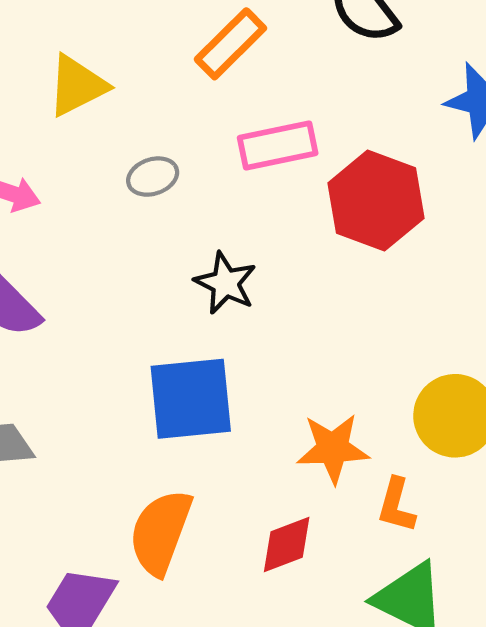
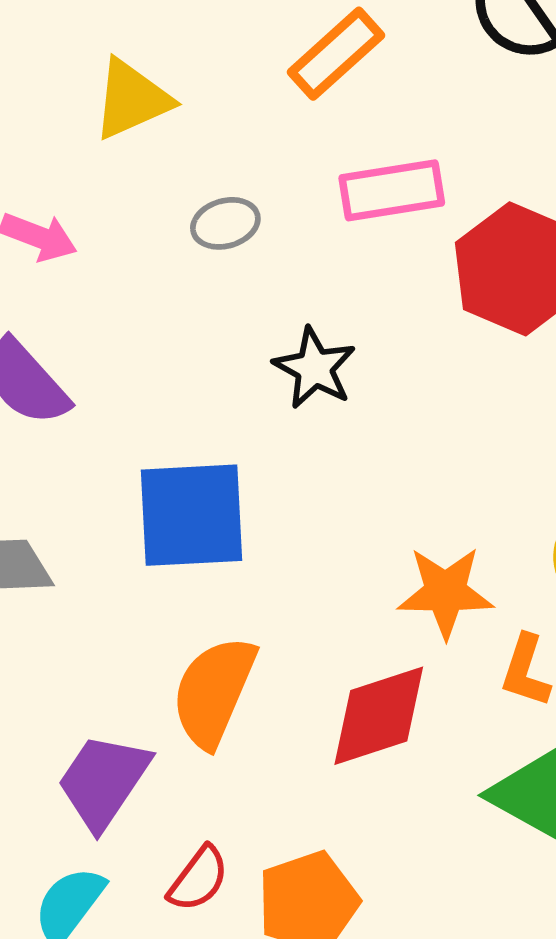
blue square: (191, 399) -> (191, 515), moved
red diamond: (287, 545) -> (379, 716), size x1.4

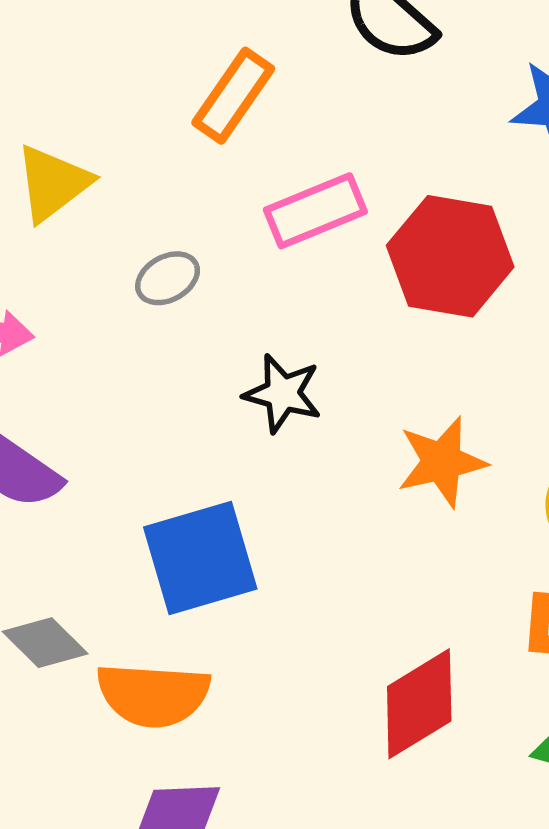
orange star: (446, 592) -> (442, 462), moved
orange semicircle: (214, 692) -> (153, 695), moved, turned -96

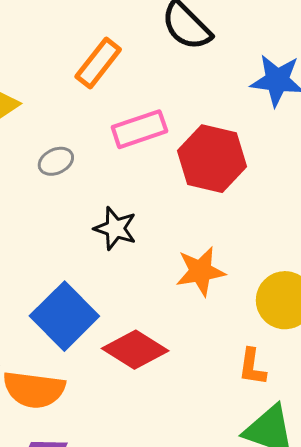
blue square: (200, 558) -> (64, 316), turned -32
red diamond: (419, 704) -> (135, 350), moved, turned 60

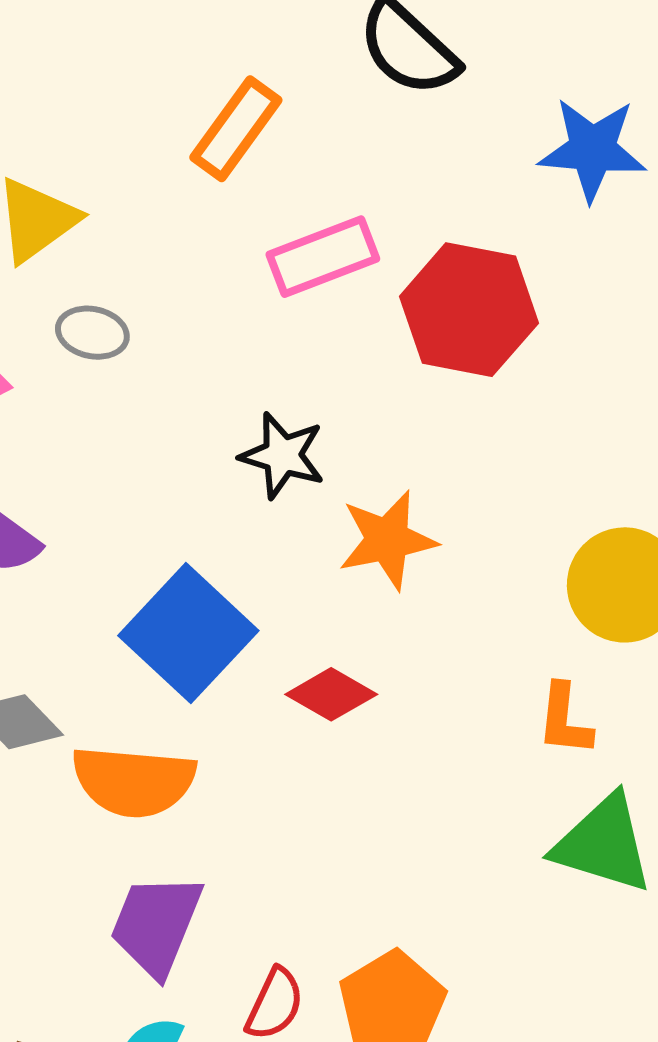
gray ellipse: (56, 161) -> (92, 333), moved, turned 40
orange star: (200, 271) -> (387, 540), moved
red diamond: (135, 350) -> (331, 694), size x0.7

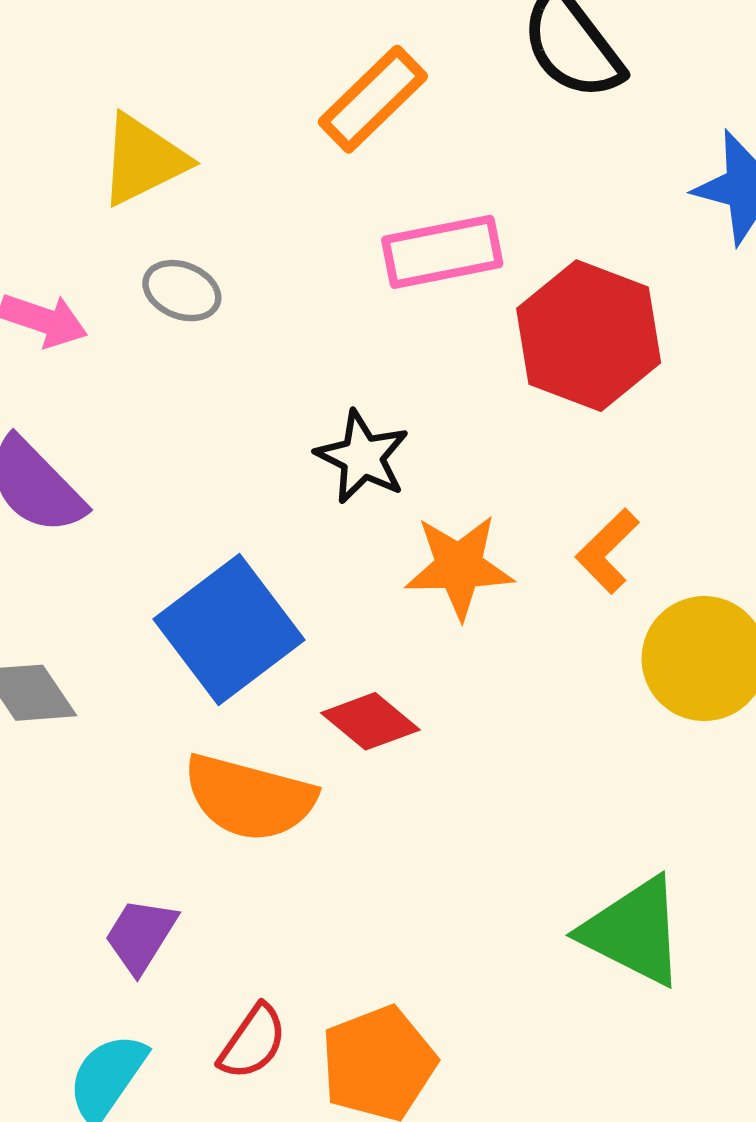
orange L-shape: (565, 720) -> (607, 551), moved, turned 30
orange semicircle: (134, 781) -> (249, 798), moved
purple trapezoid: (156, 925) -> (141, 935), size x0.7

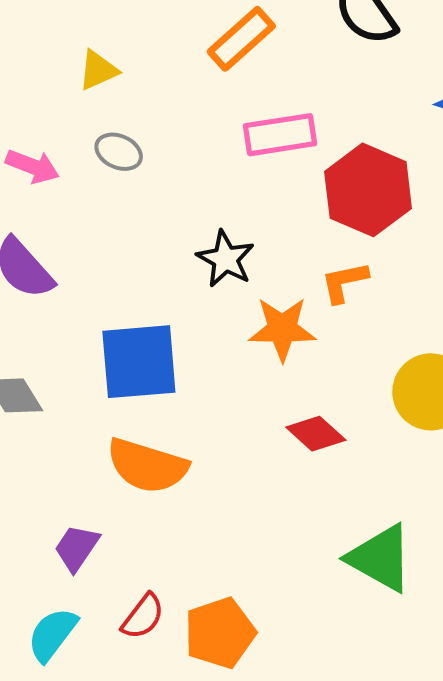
yellow triangle: (143, 160) -> (98, 70), size x0.7
orange L-shape: (607, 551) -> (344, 282), moved, turned 30
blue square: (229, 629) -> (139, 362), turned 30
red diamond: (370, 721) -> (316, 434), moved

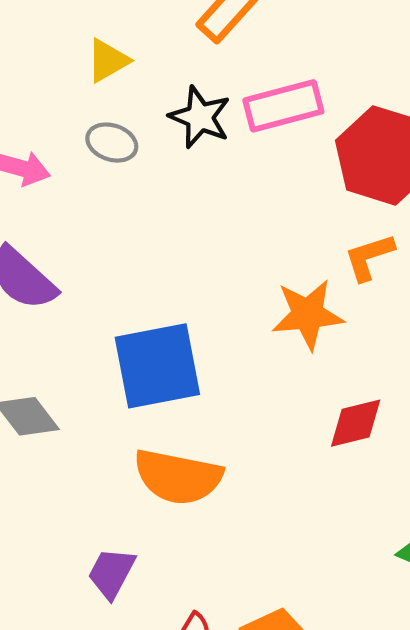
yellow triangle: (98, 70) -> (108, 61), moved
black star: (226, 259) -> (200, 117), moved
red diamond: (316, 434) -> (356, 423), turned -50

